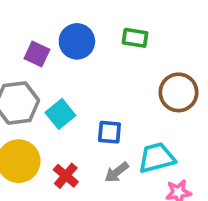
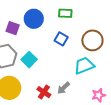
blue square: (109, 132) -> (61, 39), moved, turned 32
cyan trapezoid: (157, 158) -> (84, 66), moved
red cross: (66, 176) -> (44, 92), moved

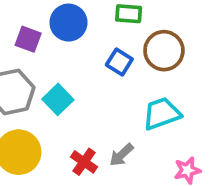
brown circle: (92, 40) -> (164, 51), moved

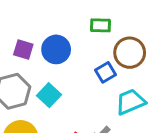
blue circle: (69, 23) -> (56, 49), moved
blue square: (119, 62) -> (106, 72), moved, turned 30

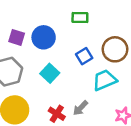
brown circle: (130, 53) -> (115, 49), moved
cyan square: (49, 95) -> (50, 73), moved

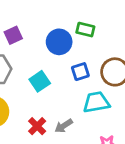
purple square: (17, 37) -> (13, 35), turned 35
blue circle: (44, 37) -> (59, 42), moved

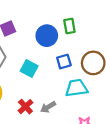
green rectangle: (85, 30) -> (69, 26), turned 64
cyan square: (40, 81) -> (29, 69), turned -30

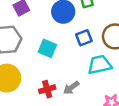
red cross: (25, 107) -> (47, 89), turned 32

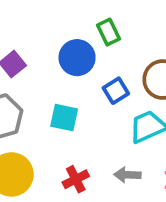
gray arrow: (71, 88) -> (127, 175), moved, turned 49

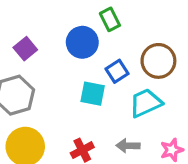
cyan square: (64, 118) -> (93, 94), moved

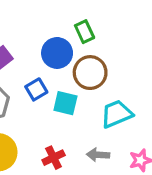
brown circle: (158, 61) -> (90, 73), moved
blue square: (117, 71) -> (36, 89), moved

